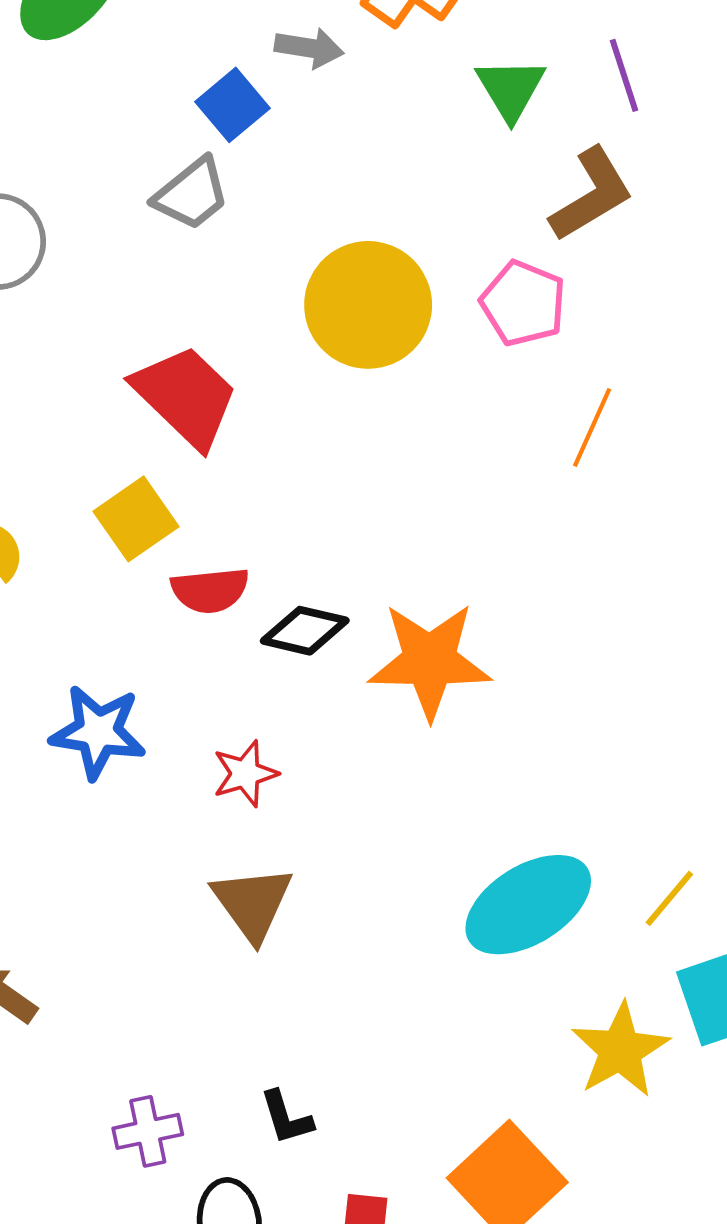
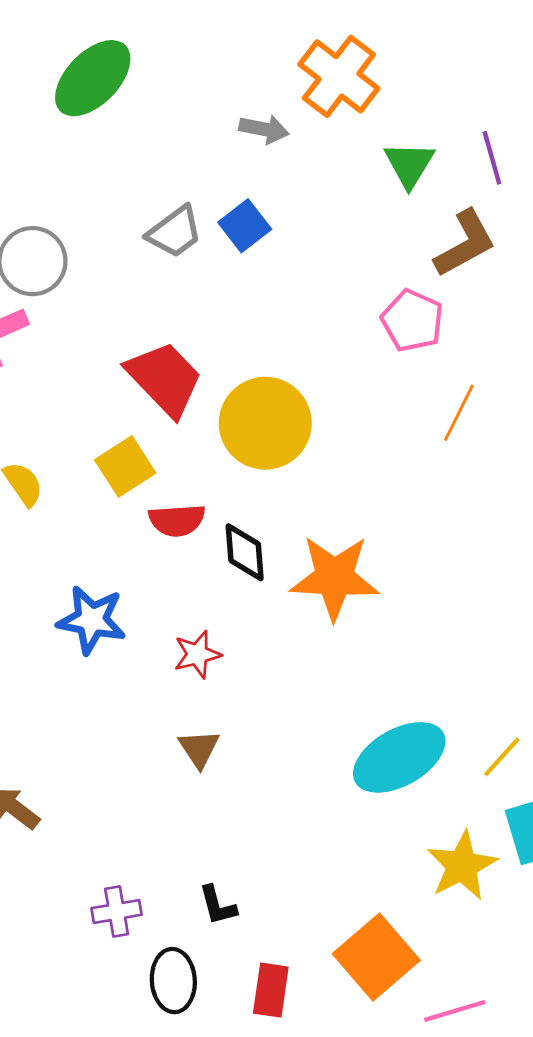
blue square: (233, 105) -> (245, 226), moved
yellow circle: (368, 305) -> (265, 423), moved
black diamond: (305, 631) -> (245, 552), turned 70
brown triangle: (252, 903) -> (199, 749), size x0.7

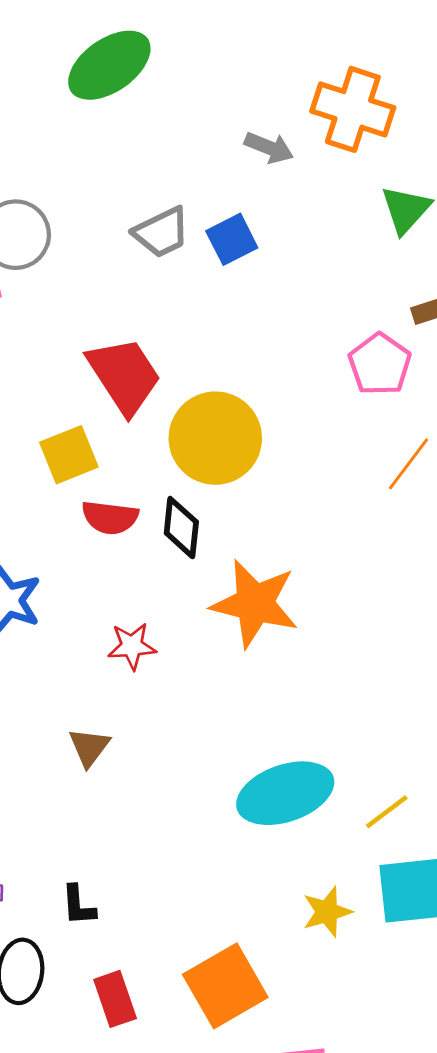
orange cross: (339, 76) -> (353, 109), turned -30
black diamond: (245, 552) -> (181, 528), moved
red star: (197, 654) -> (132, 646), moved
yellow star: (462, 866) -> (327, 912), size x0.7
red rectangle: (271, 990) -> (115, 999), turned -38

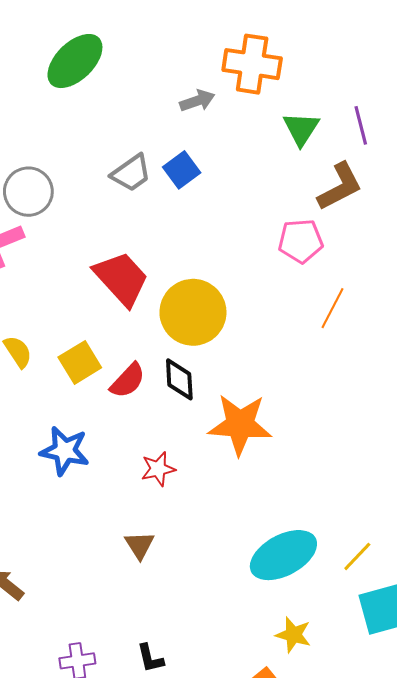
gray arrow: (269, 148) -> (197, 101), turned -32
pink pentagon: (380, 364) -> (301, 241), turned -30
yellow square: (69, 455) -> (80, 362), moved
red semicircle: (110, 517) -> (128, 381), turned -45
yellow star: (327, 912) -> (293, 635), moved, turned -30

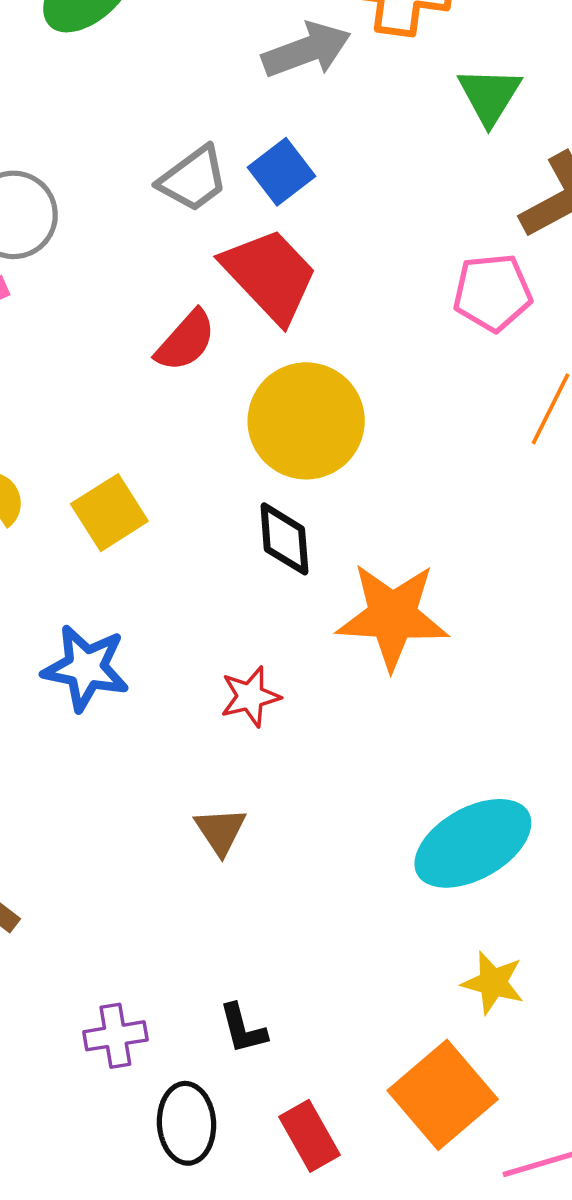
gray arrow: (197, 101) -> (307, 50), size x1.4
red trapezoid: (121, 279) -> (270, 275), moved
red semicircle: (128, 381) -> (186, 341), moved

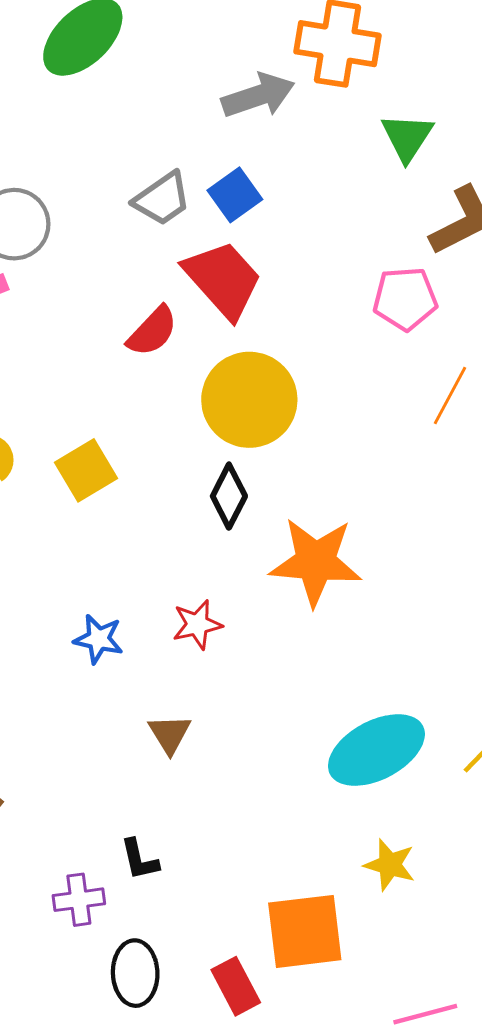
black diamond: (284, 539) -> (229, 496), turned 30
blue star: (86, 668) -> (99, 639), moved, size x0.7
black L-shape: (243, 1029) -> (139, 860), moved
orange square: (443, 1095) -> (305, 931), moved, turned 32

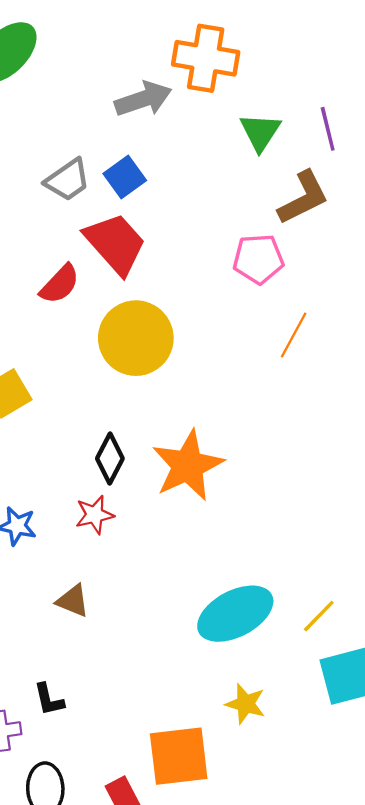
black diamond: (229, 496) -> (110, 459), moved
orange star: (316, 562) -> (188, 466), turned -30
brown triangle: (170, 734) -> (73, 601), turned -36

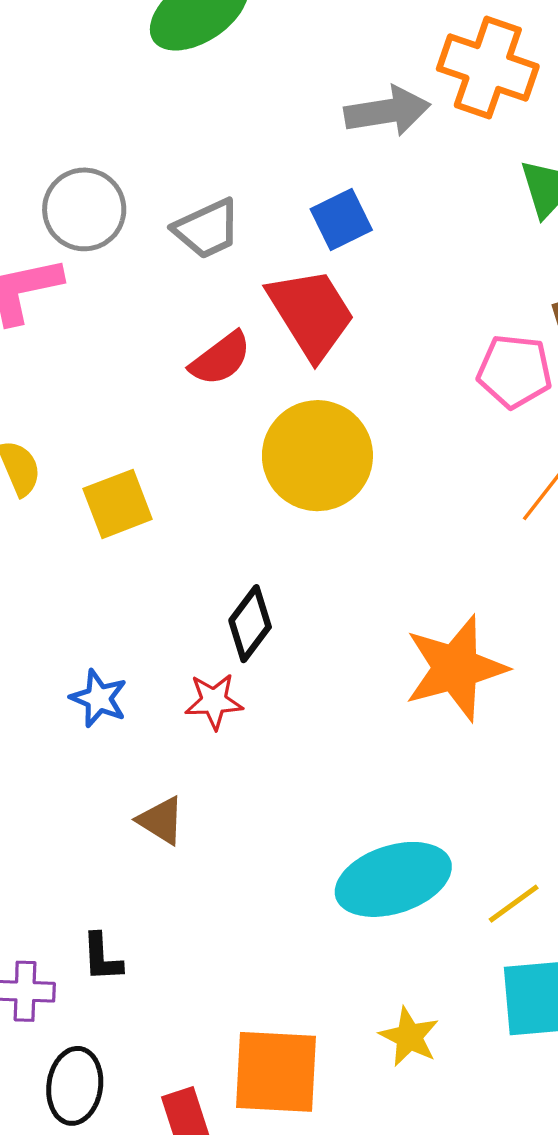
gray trapezoid: (68, 180) -> (207, 229), moved
orange star: (188, 466) -> (456, 668), moved
yellow star: (246, 704) -> (409, 1037), moved

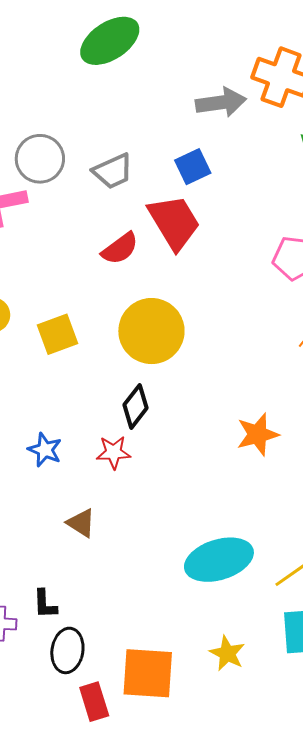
yellow circle: (317, 456) -> (151, 331), moved
orange star: (456, 668) -> (258, 434), size x0.7
black ellipse: (75, 1086) -> (67, 650), moved

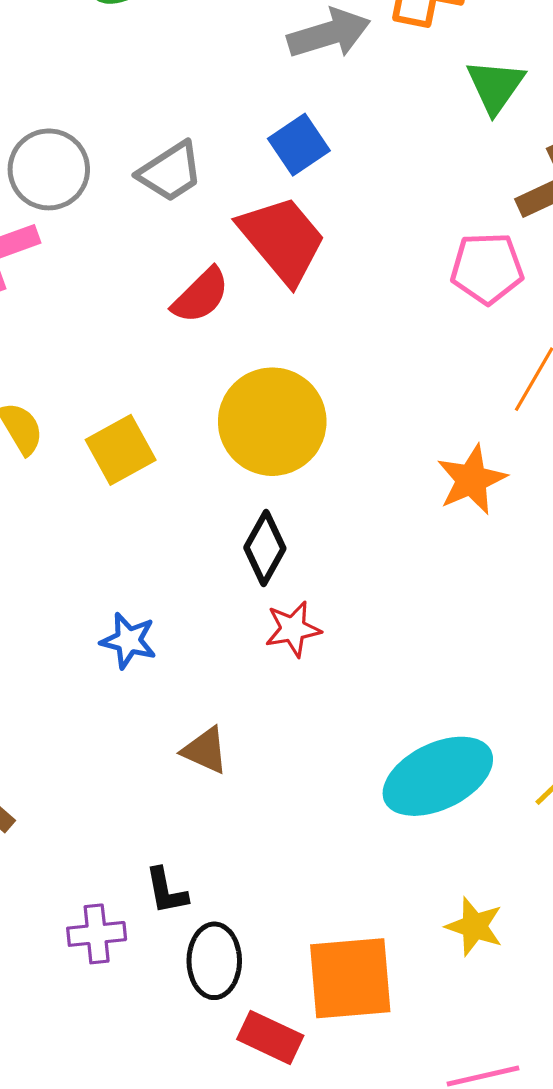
orange star: (258, 434) -> (471, 480), moved
red star: (113, 452) -> (293, 629), moved
red rectangle: (94, 702) -> (270, 1037), turned -39

